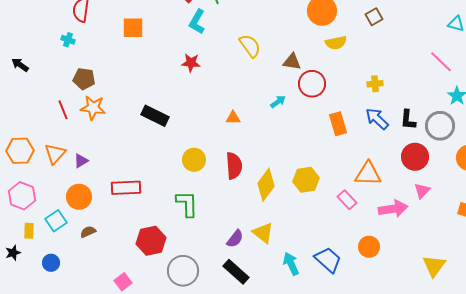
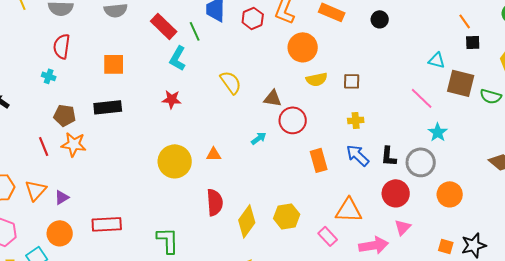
brown square: (374, 17) -> (352, 81), moved, turned 30
black rectangle: (155, 116) -> (108, 107), moved, turned -32
yellow circle: (194, 160) -> (175, 161), moved, size x1.4

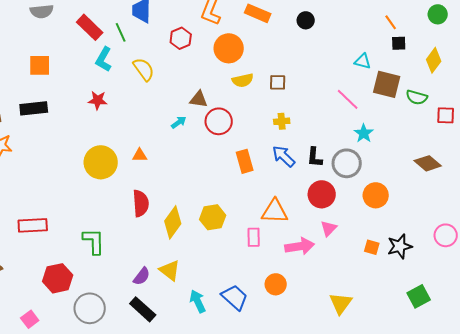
red hexagon: (253, 18) -> (181, 38), moved
yellow semicircle: (231, 82) -> (144, 69), moved
cyan arrow: (259, 138) -> (179, 122), moved
pink rectangle: (328, 236) -> (254, 237), turned 42

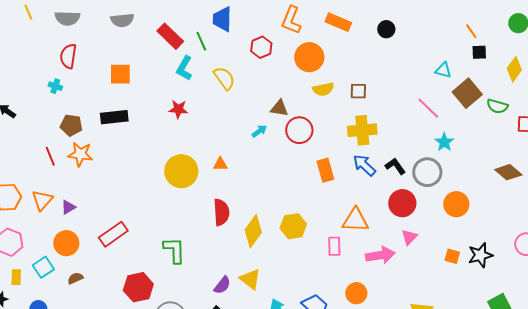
brown square: (387, 84) -> (467, 93), turned 36
yellow cross: (282, 121) -> (362, 130), size x1.8
black L-shape: (315, 157) -> (395, 166), turned 140
red rectangle: (33, 225) -> (113, 234), turned -32

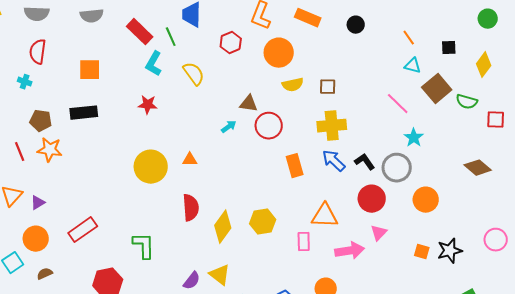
orange line: (471, 31) -> (409, 38), moved

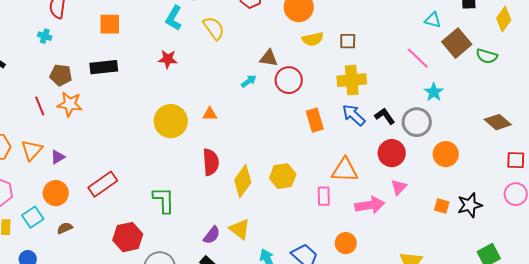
red square: (496, 120) -> (516, 160), moved

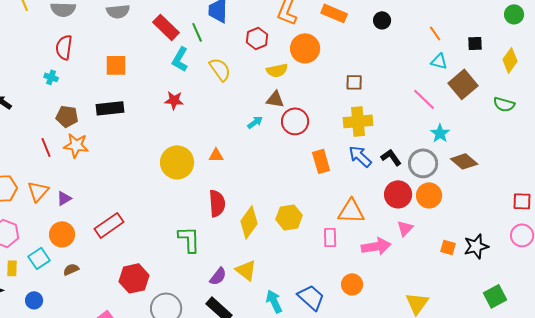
yellow semicircle: (313, 39) -> (277, 70), moved
green semicircle: (487, 56) -> (504, 104), moved
brown diamond: (498, 122) -> (464, 161), moved
orange circle: (446, 154) -> (429, 195), moved
green L-shape: (164, 200) -> (189, 239), moved

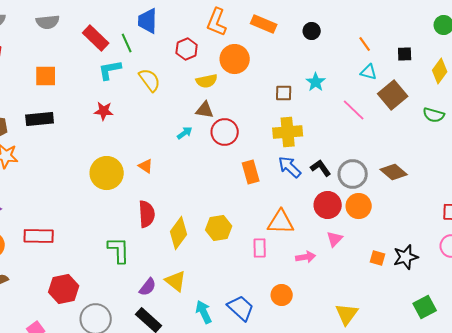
cyan L-shape: (180, 59) -> (110, 70), turned 50
cyan star: (440, 133) -> (316, 82), moved
orange triangle: (216, 155) -> (146, 166), turned 35
red rectangle: (109, 225) -> (39, 236), turned 36
pink arrow: (376, 246) -> (306, 257), size x0.7

